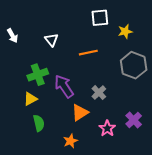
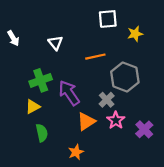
gray hexagon: (134, 65) -> (125, 77), moved
pink star: (107, 128) -> (116, 120), moved

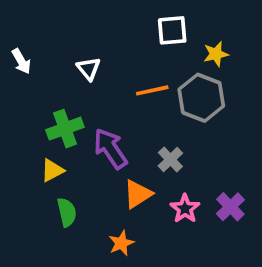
gray hexagon: (125, 77) -> (201, 98), moved
pink star: (116, 120) -> (185, 209), moved

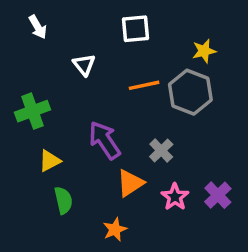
white square: (172, 30) -> (135, 29), moved
white arrow: (21, 61) -> (38, 27), moved
green cross: (65, 129) -> (33, 111), moved

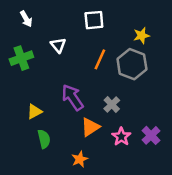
orange line: (144, 85) -> (100, 59), turned -54
green cross: (33, 111) -> (21, 58), moved

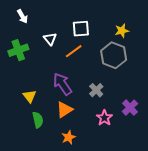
white square: (94, 20) -> (81, 29), moved
orange line: (100, 59) -> (74, 51), moved, turned 30
yellow triangle: (34, 112) -> (30, 96), turned -40
orange triangle: (90, 127) -> (64, 110), moved
purple cross: (151, 135) -> (130, 108), moved

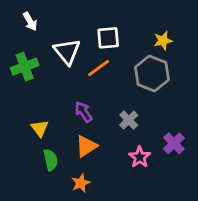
white triangle: (50, 39) -> (67, 52), size x1.5
purple arrow: (62, 84) -> (83, 112), size x0.7
orange star: (69, 137) -> (81, 183), moved

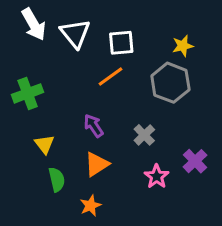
white arrow: (30, 21) -> (34, 24), size x1.5
white triangle: (67, 52) -> (75, 34), moved
green cross: (25, 67) -> (28, 93), moved

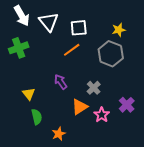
green cross: (28, 93) -> (19, 48), moved
orange triangle: (97, 164) -> (80, 107), moved

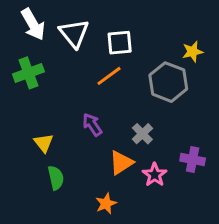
yellow star: (119, 30) -> (193, 52), moved
purple cross: (127, 105) -> (193, 160), turned -35
orange star: (59, 134) -> (106, 204), moved

